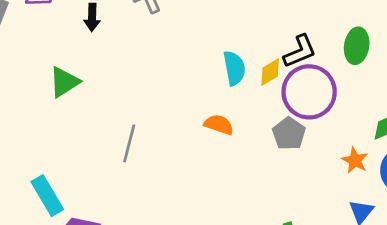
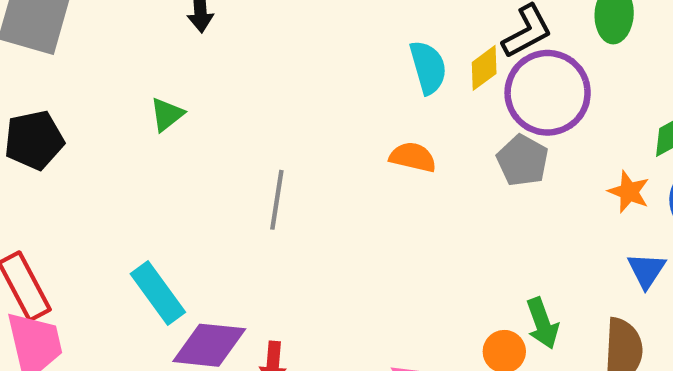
green triangle: (64, 82) -> (167, 114), size x0.7

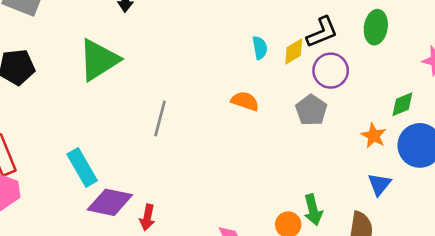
cyan semicircle: (428, 67) -> (260, 48), size x0.7
purple circle: (548, 93) -> (331, 71), size x0.7
green triangle: (167, 114) -> (99, 60), size x2.0

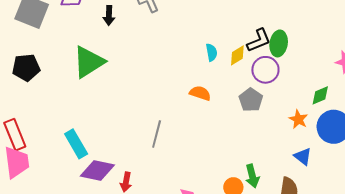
green ellipse: (376, 27) -> (279, 43), moved
gray line: (160, 118) -> (157, 134), moved
blue triangle: (379, 184) -> (303, 156), turned -30

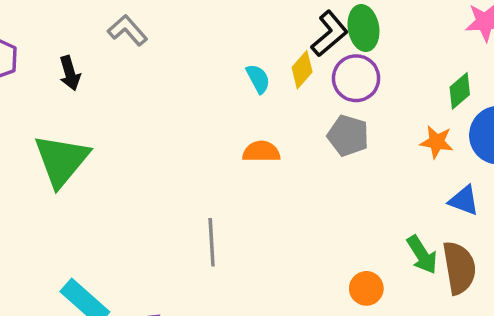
green arrow: (252, 176) -> (422, 255), moved

